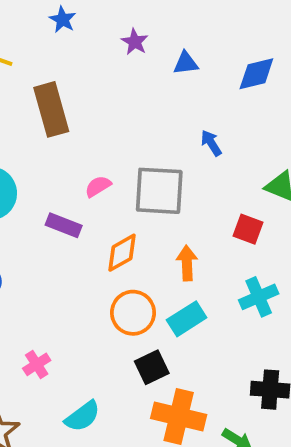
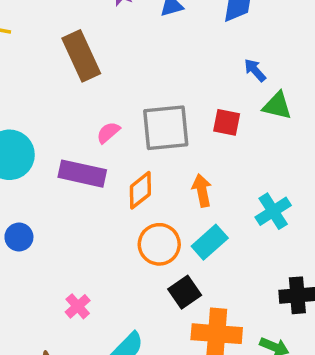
brown rectangle: (51, 109) -> (81, 56), moved
blue arrow: (211, 143) -> (255, 70), moved
purple rectangle: (64, 225) -> (82, 174), size x1.4
red square: (248, 229) -> (227, 122), moved

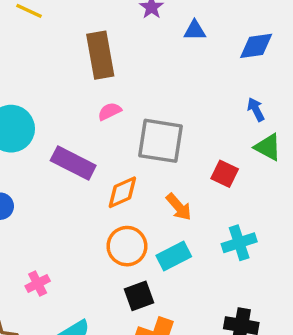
red square: (227, 122) -> (225, 174), moved
pink semicircle: (108, 133) -> (110, 111), moved
orange arrow: (202, 190) -> (179, 207), turned 136

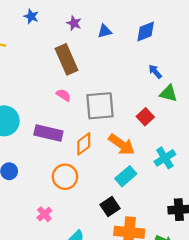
brown rectangle: (100, 55) -> (67, 59), moved
pink semicircle: (110, 111) -> (63, 95), turned 72
red square: (225, 174) -> (145, 117), turned 35
orange arrow: (179, 207) -> (122, 145), size x1.4
orange circle: (127, 246) -> (65, 177), moved

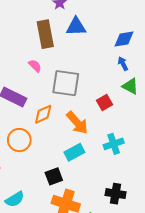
blue triangle: (105, 31) -> (76, 27), moved, size x1.5
blue diamond: (146, 32) -> (124, 39), moved

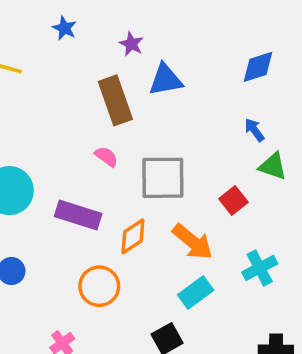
blue diamond: (124, 39) -> (258, 67), moved

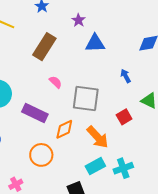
brown rectangle: (115, 100) -> (44, 47), moved, turned 44
blue arrow: (254, 130) -> (126, 76), moved
cyan cross: (260, 268) -> (123, 168), moved

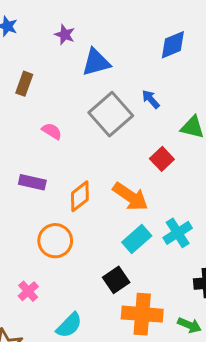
brown rectangle: (44, 47) -> (24, 84), size x0.6
gray square: (86, 99) -> (111, 114), moved, turned -36
purple rectangle: (35, 113) -> (32, 182), size x0.7

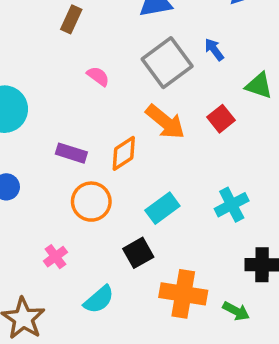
purple rectangle: (32, 182) -> (71, 153), moved
orange arrow: (130, 197) -> (165, 122), moved
cyan rectangle: (137, 239) -> (162, 208), moved
black square: (116, 280) -> (138, 253), moved

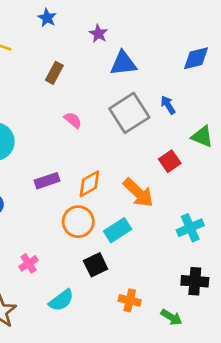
orange arrow: (165, 122) -> (138, 193), moved
purple rectangle: (71, 153) -> (47, 181), turned -40
orange circle: (91, 202) -> (78, 222), moved
cyan cross: (232, 205) -> (190, 228), moved
orange cross: (183, 294) -> (130, 300), size x0.6

